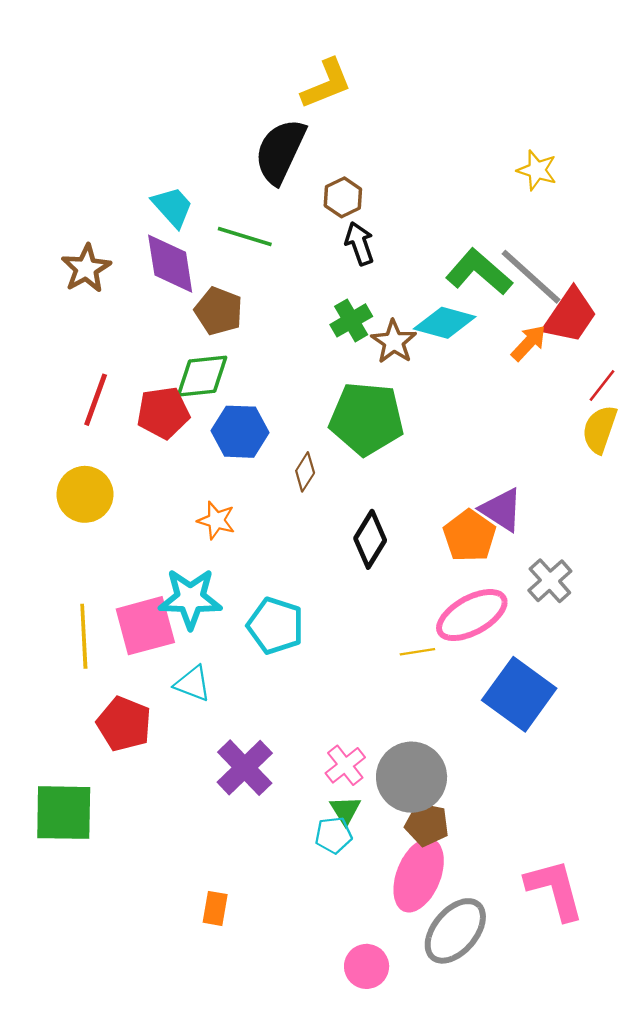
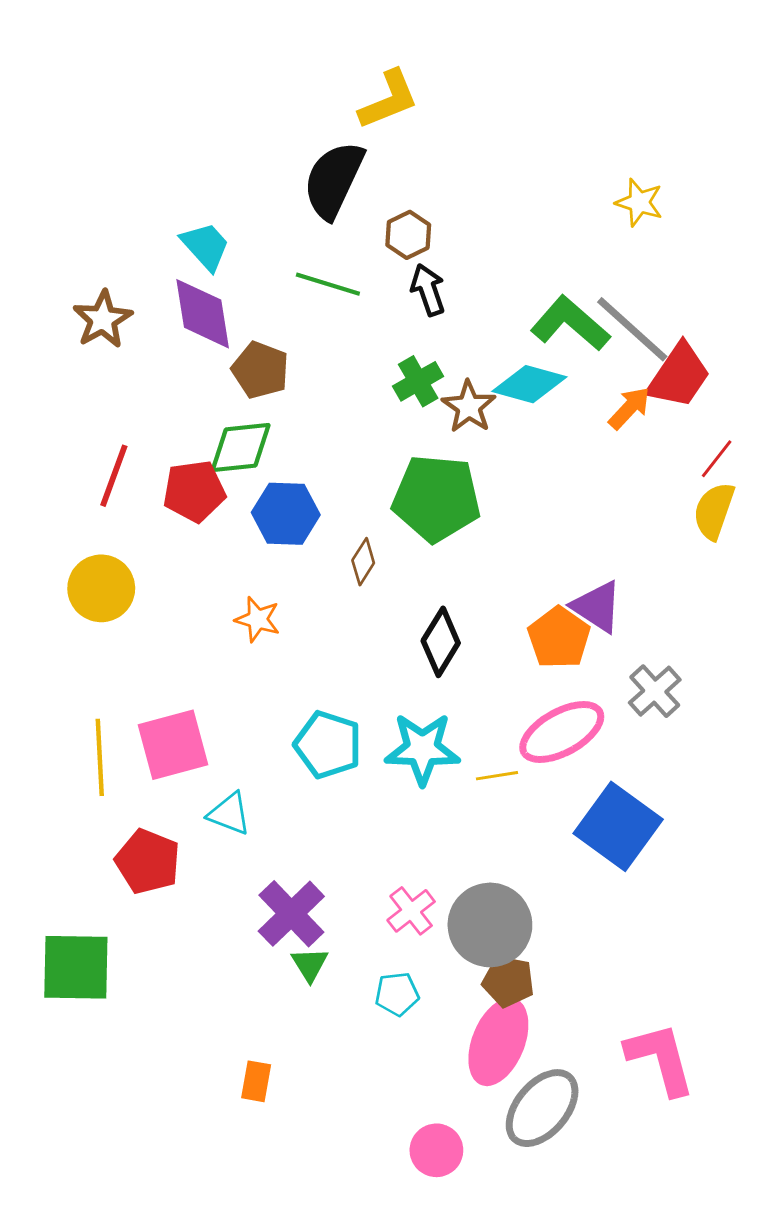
green line: (245, 236) -> (328, 284), moved
cyan star: (190, 598) -> (422, 749), moved
green triangle: (345, 810) -> (310, 964), moved

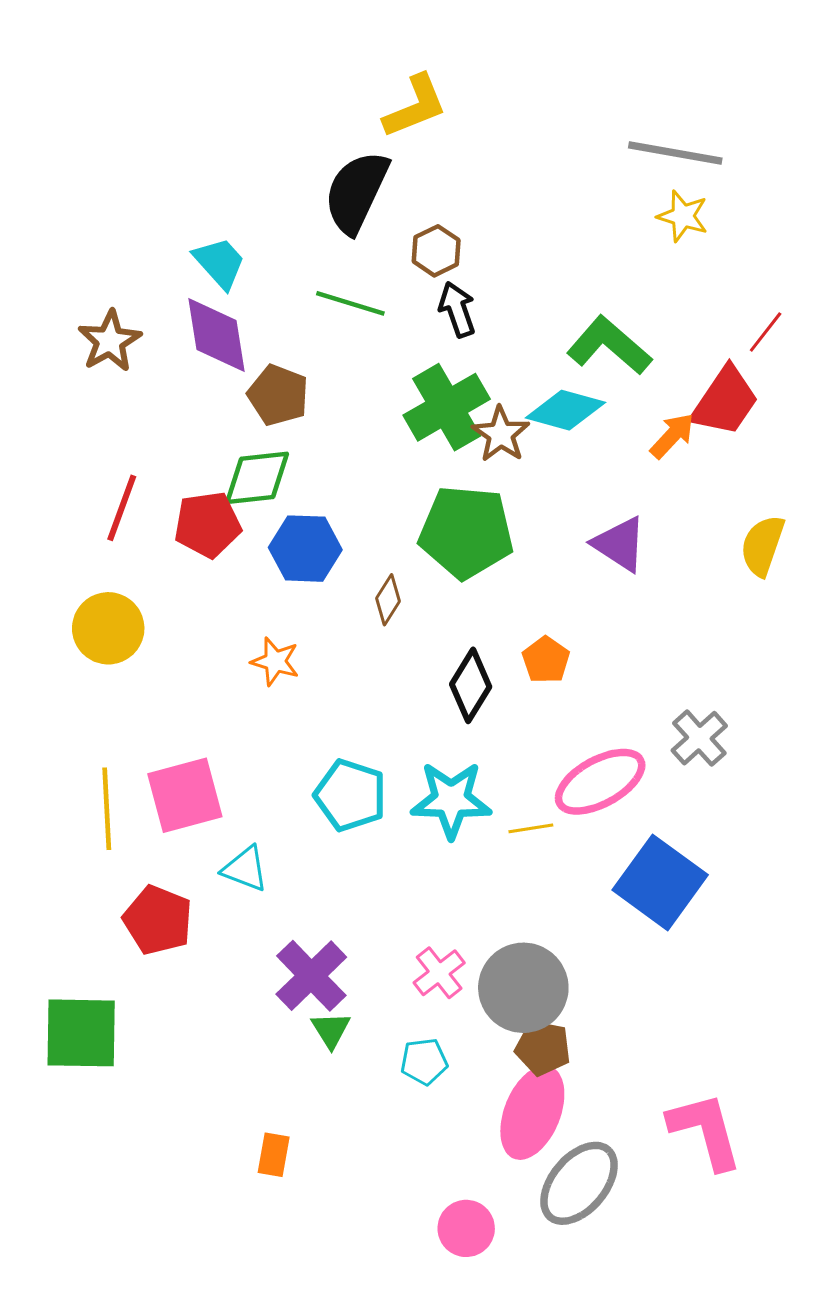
gray line: (632, 329) -> (675, 153), moved, turned -32
green cross: (418, 381) -> (447, 407), size x1.6
red line: (717, 459) -> (766, 332), moved
purple triangle: (597, 607) -> (620, 544), moved
orange pentagon: (559, 638) -> (546, 660), moved, size x0.7

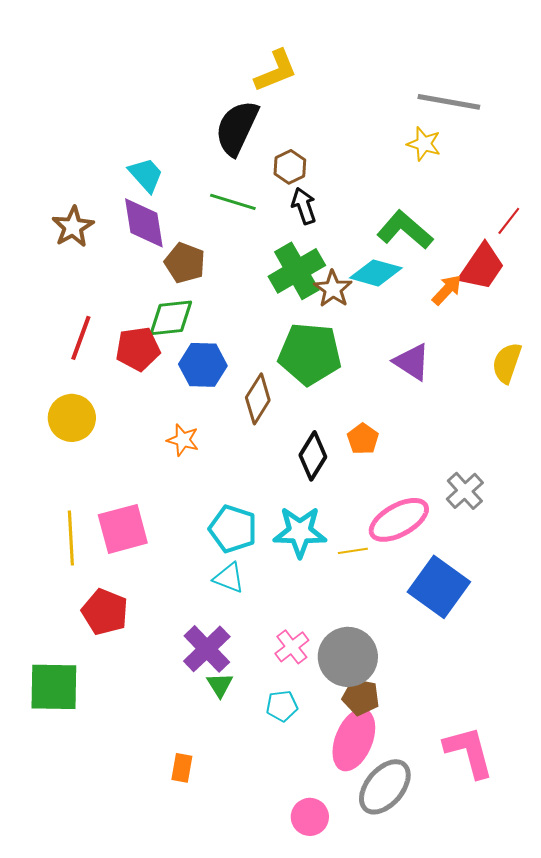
yellow star: (683, 216) -> (424, 144), moved
brown diamond: (388, 600) -> (258, 399), size x1.5
cyan triangle: (245, 869) -> (229, 578), moved

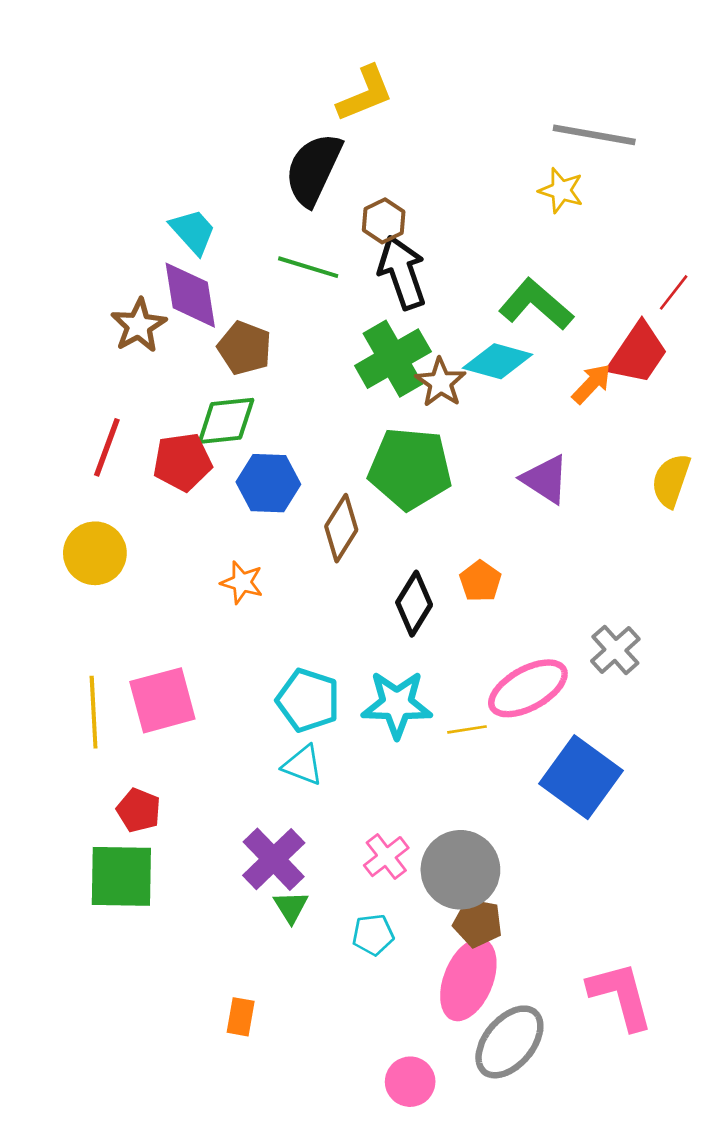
black arrow: (304, 206) -> (402, 273), size x1.5
brown star: (73, 227) -> (139, 326), moved
red pentagon: (105, 612) -> (139, 810), size x0.7
green square: (54, 687) -> (121, 876), moved

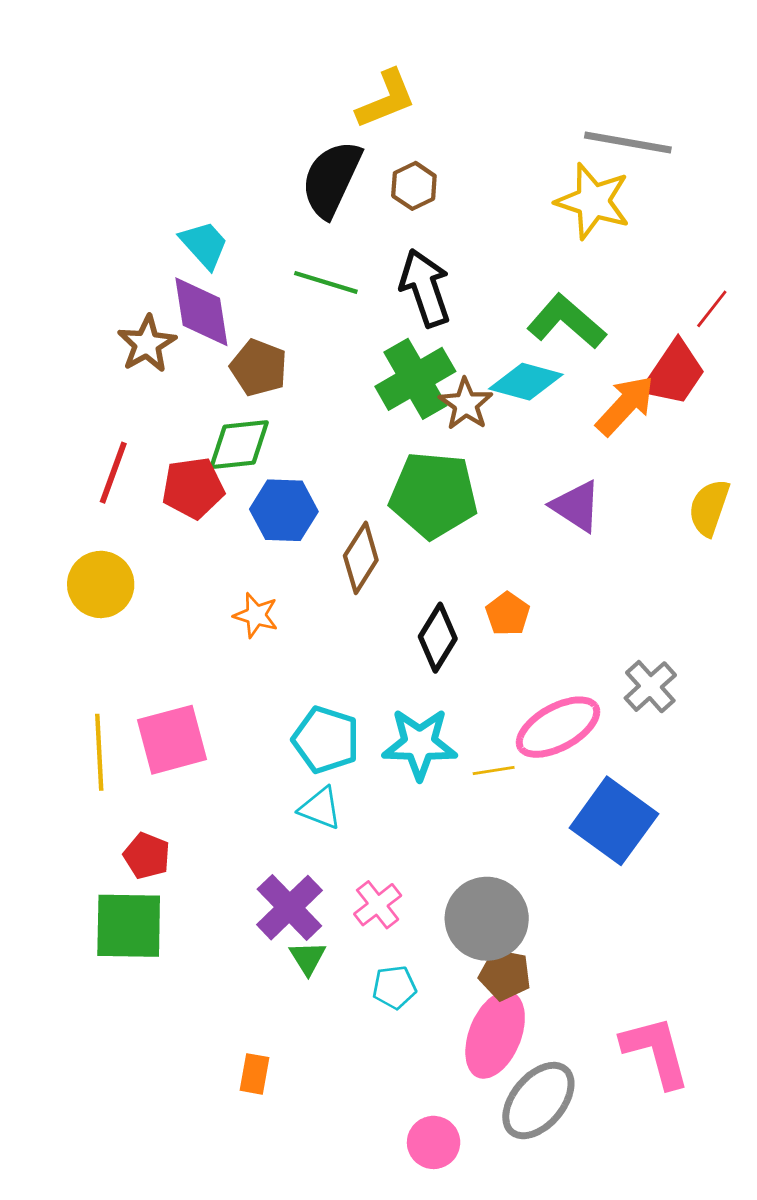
yellow star: (561, 190) -> (593, 201), size x1.6
brown hexagon: (384, 221) -> (414, 186), moved
orange arrow: (592, 384) -> (625, 405), size x1.4
pink cross: (386, 857) -> (378, 905), moved

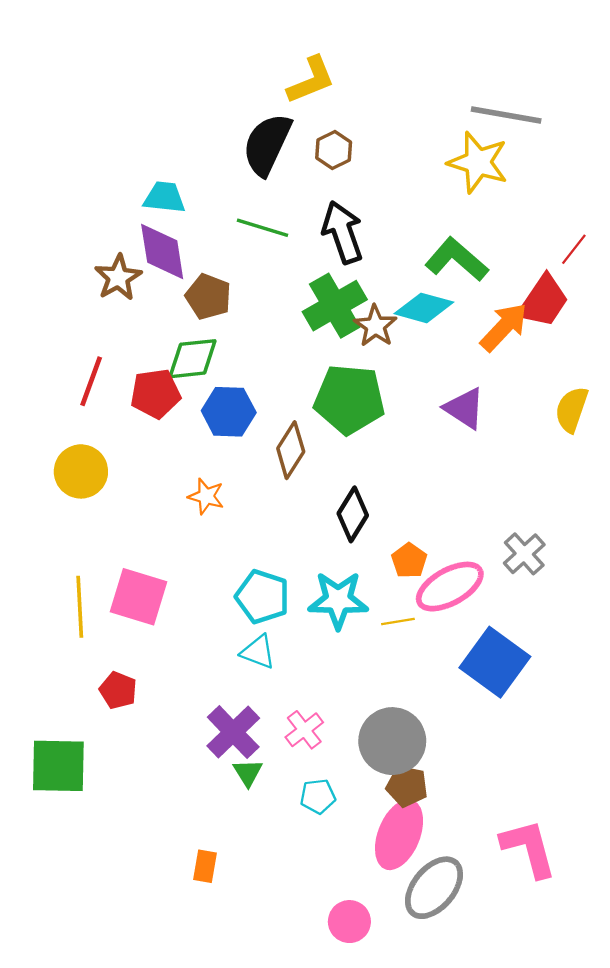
cyan trapezoid: (204, 245) -> (164, 197), turned -42
orange pentagon: (508, 614) -> (409, 561), moved
pink square: (172, 740) -> (138, 597), turned 32
green square: (129, 926) -> (58, 766), moved

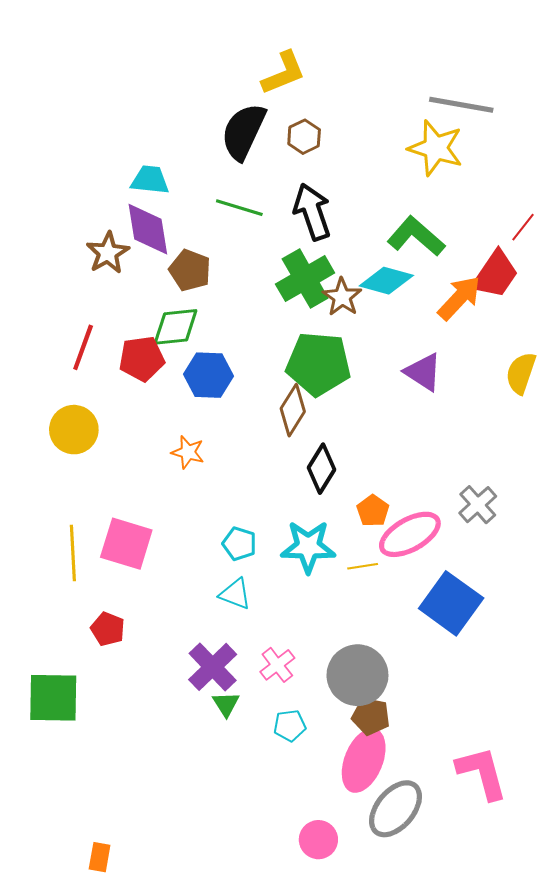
brown diamond: (291, 450) -> (293, 410), moved
cyan pentagon: (263, 597) -> (239, 544), size x0.7
orange rectangle: (205, 866) -> (100, 857), moved

